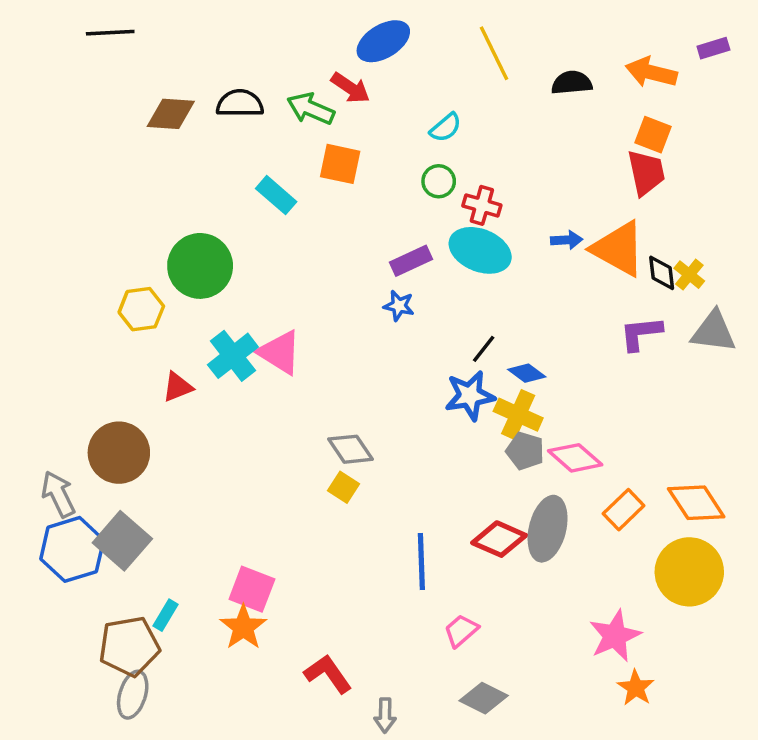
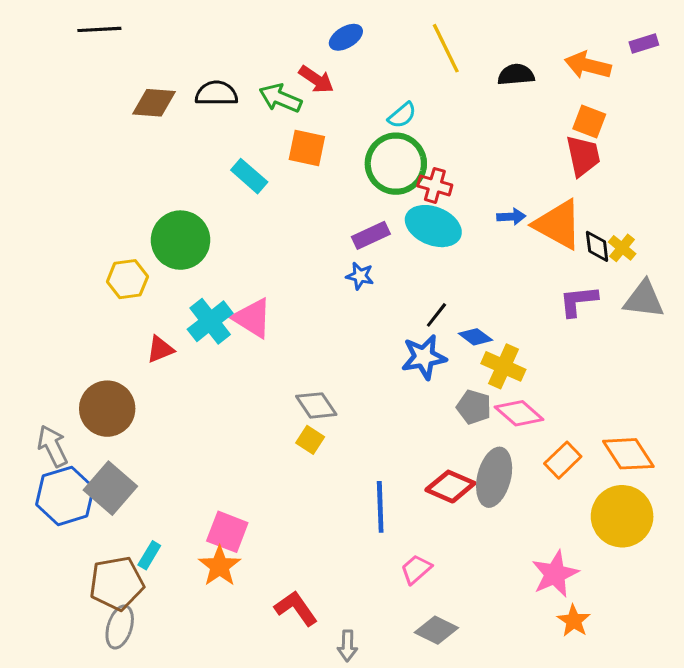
blue ellipse: (383, 41) -> (346, 37), size x0.7
green circle: (439, 181) -> (396, 164), size x2.0
yellow cross: (518, 415) -> (503, 366), moved

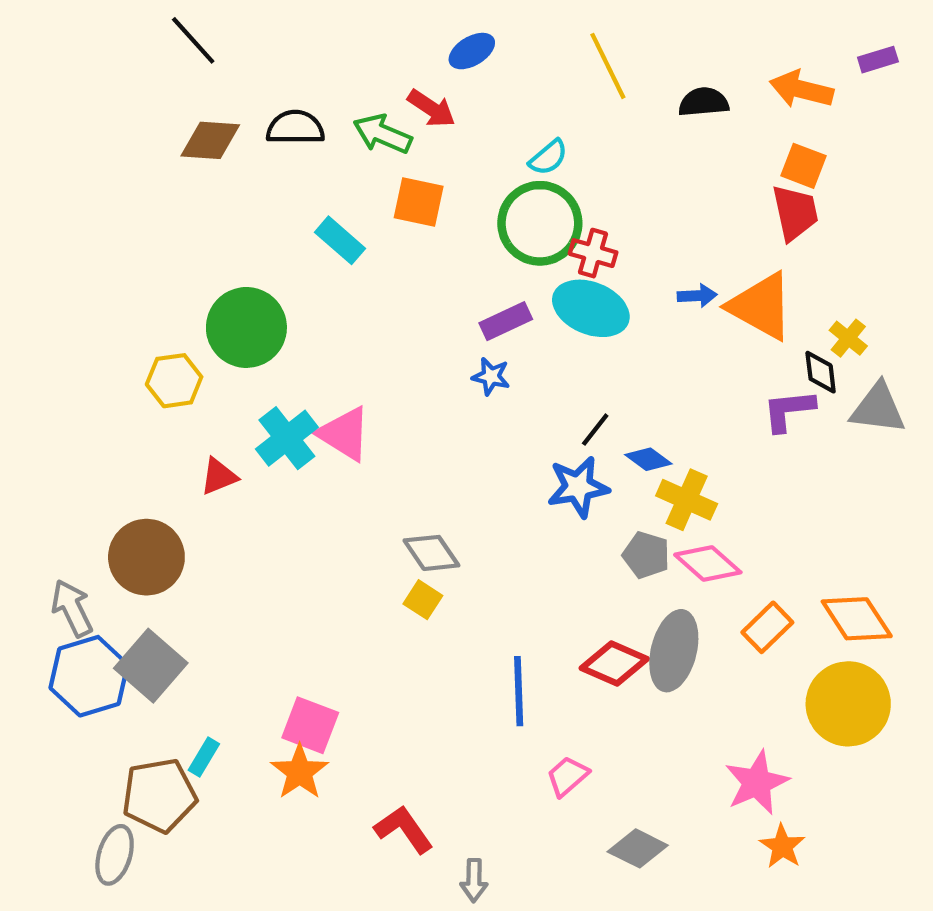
black line: (99, 29) -> (193, 40), moved, turned 51
black diamond: (597, 246) -> (821, 372), moved
gray ellipse: (120, 627) -> (115, 855), moved
gray diamond: (436, 630) -> (638, 848), moved

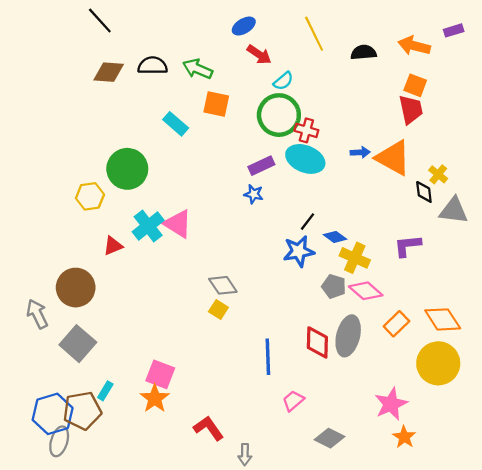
red arrow: (431, 108) -> (259, 55), moved
purple L-shape: (789, 410) -> (407, 246), moved
red diamond: (614, 663) -> (317, 342), turned 68
blue hexagon: (89, 676) -> (53, 414), moved

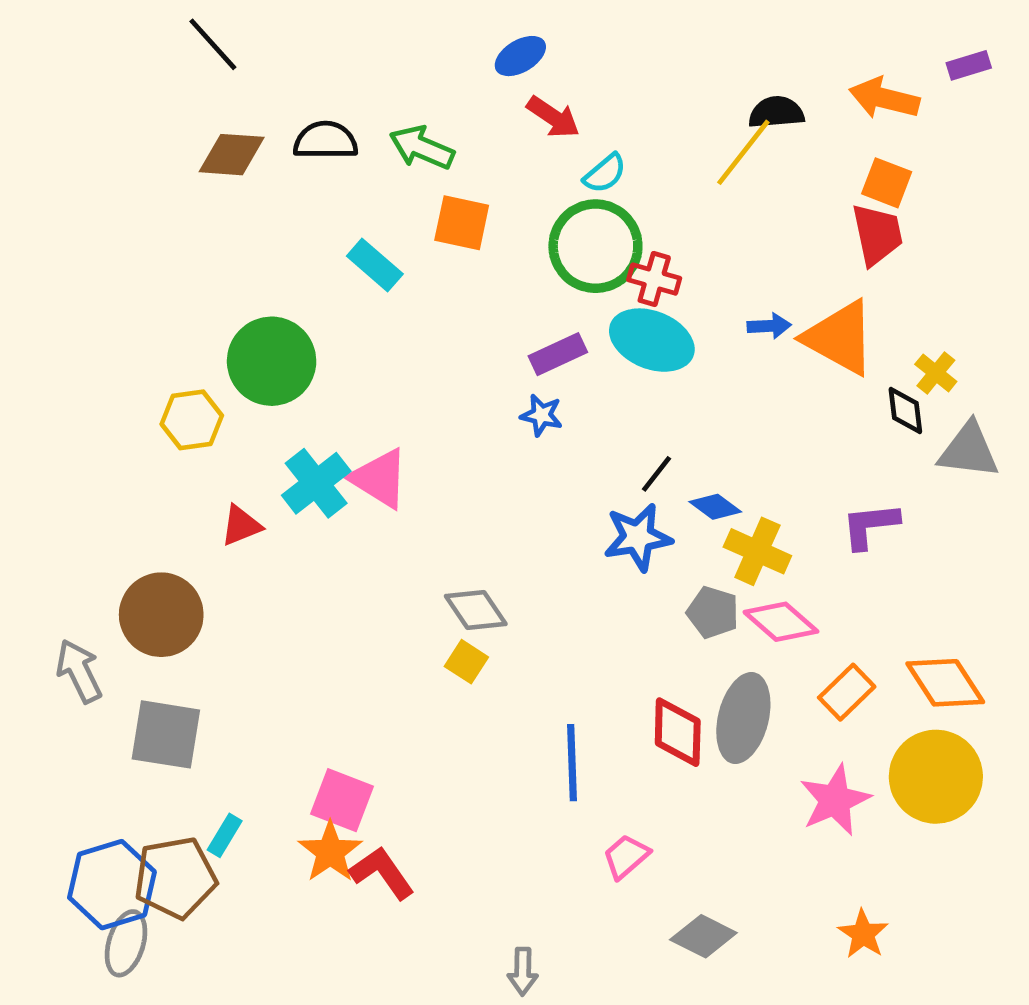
yellow line: (314, 34) -> (743, 152), moved, turned 64
gray square: (78, 344) -> (166, 734), turned -32
pink star: (391, 404) -> (835, 800), moved
red L-shape: (209, 428) -> (382, 873), moved

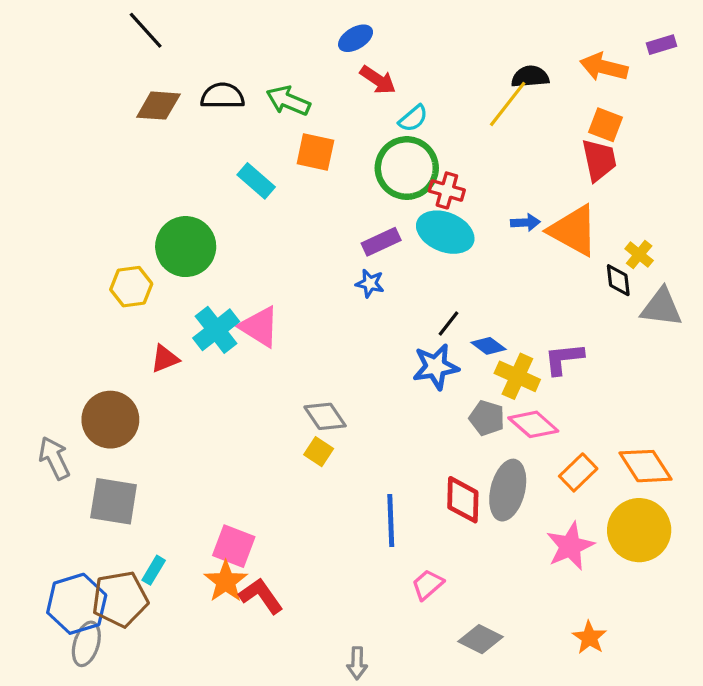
purple L-shape: (870, 526) -> (564, 359), moved

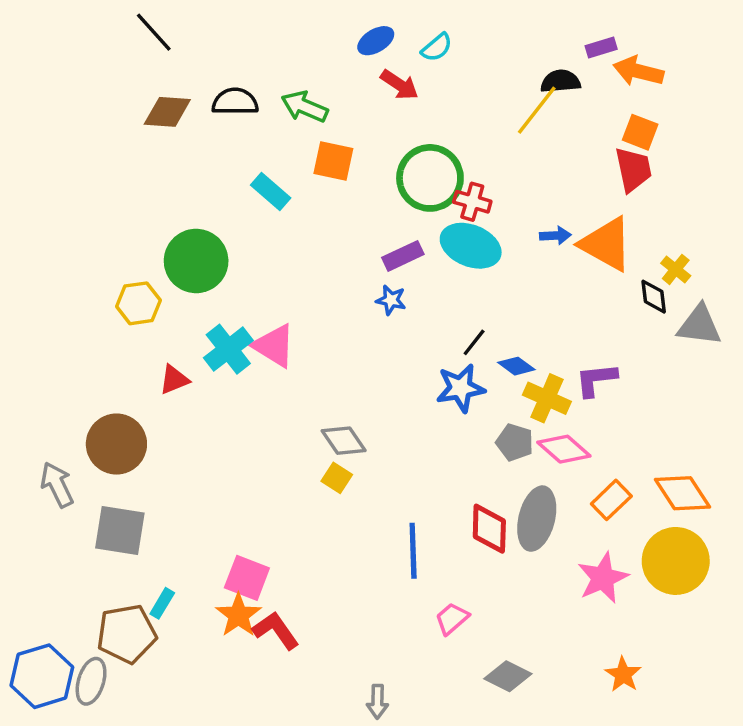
purple rectangle: (662, 45) -> (601, 47), moved
cyan semicircle: (413, 118) -> (437, 47), moved
blue hexagon: (77, 604) -> (42, 676), moved

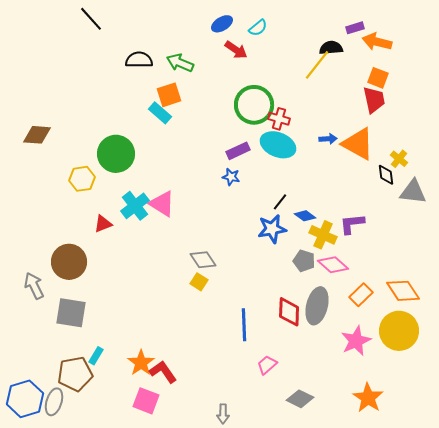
brown diamond: (167, 112) -> (37, 135), moved
orange square: (333, 161) -> (169, 95), moved, turned -30
pink square: (247, 578) -> (146, 401), moved
orange star: (623, 674) -> (368, 398), size x1.4

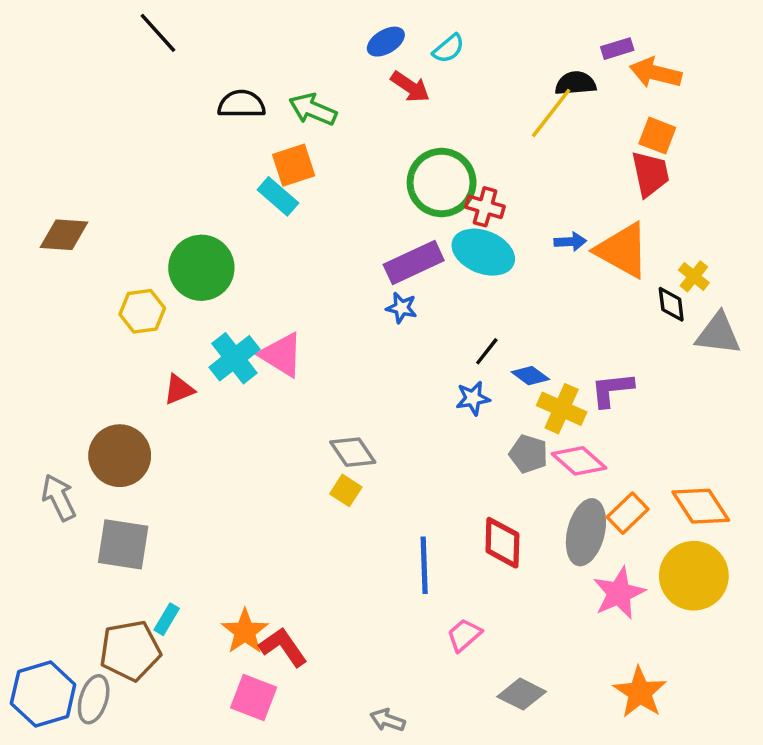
purple rectangle: (238, 151) -> (414, 263), size x1.4
blue star: (272, 229) -> (473, 398), size x0.7
gray ellipse: (317, 306) -> (586, 532), moved
gray arrow: (223, 414) -> (388, 720), turned 108

